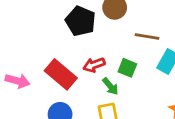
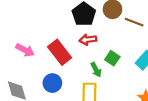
brown line: (147, 37) -> (134, 22), moved
red arrow: (94, 65) -> (88, 40), moved

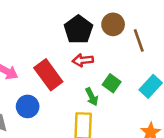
brown line: (134, 22) -> (139, 40), turned 48
blue circle: (52, 83) -> (28, 106), moved

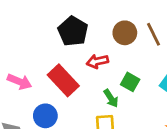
brown circle: (113, 24) -> (125, 33), moved
black pentagon: (78, 30) -> (73, 31), moved

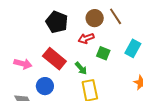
red arrow: (97, 61) -> (86, 38), moved
green arrow: (111, 98) -> (81, 68), moved

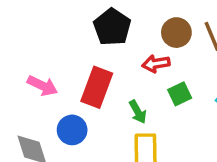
green square: (103, 53) -> (180, 94), turned 32
red rectangle: (54, 59) -> (97, 87), turned 60

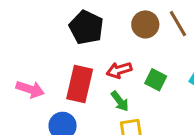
red arrow: (156, 64) -> (119, 70), moved
green square: (180, 94) -> (156, 80), turned -30

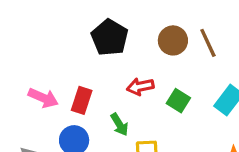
red rectangle: (80, 84) -> (82, 100), moved, size x0.7
green arrow: (120, 101) -> (119, 125), moved

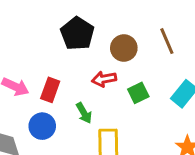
brown circle: (173, 40) -> (124, 48), moved
green square: (178, 101) -> (138, 93), turned 30

